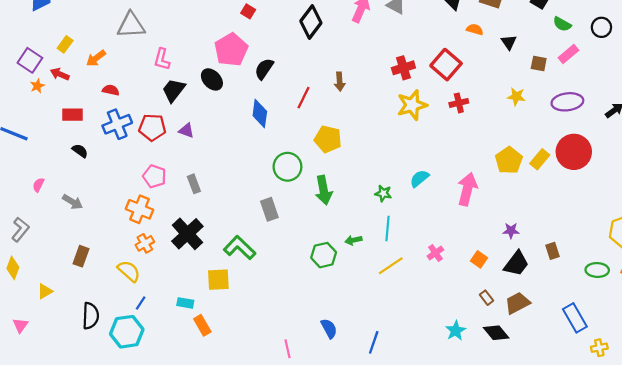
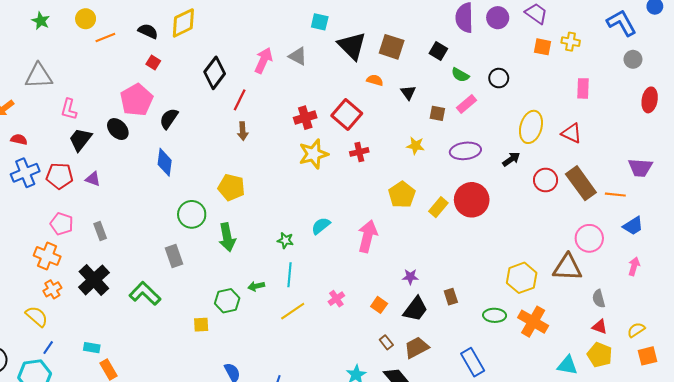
red line: (303, 98) -> (240, 100), moved
yellow pentagon: (509, 160) -> (402, 195), moved
yellow square: (218, 280) -> (201, 325), moved, size x0.7

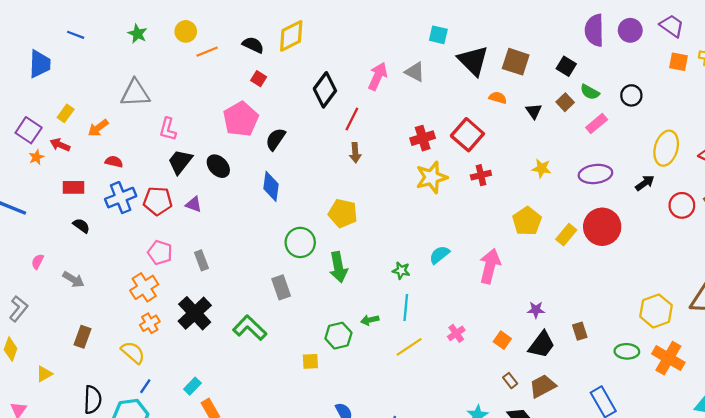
brown square: (437, 113) -> (565, 102), moved, turned 35
black ellipse: (118, 129) -> (218, 166), moved
orange cross: (47, 256) -> (144, 287), turned 35
cyan rectangle: (92, 348) -> (192, 386), turned -56

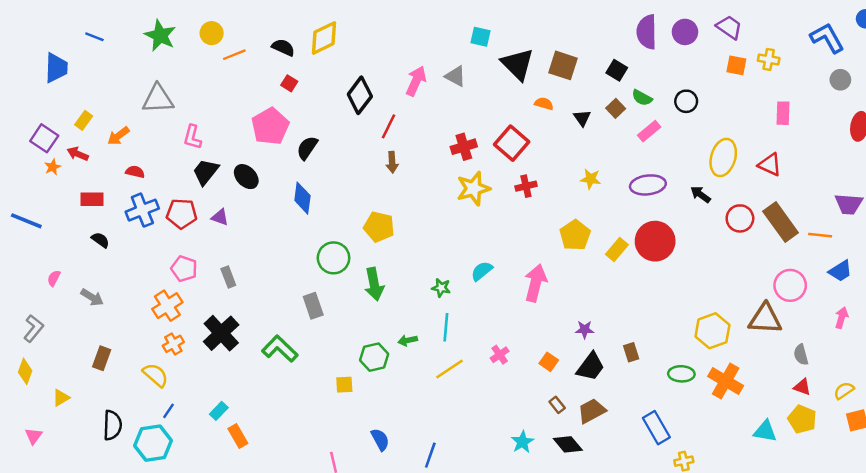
green star: (137, 34) -> (160, 36), size x1.5
black arrow: (645, 183) -> (701, 195), turned -108

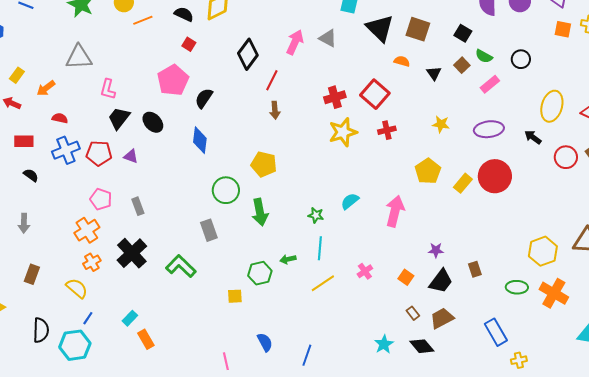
gray arrow: (92, 297) -> (24, 223), turned 60

